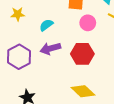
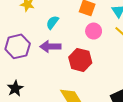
cyan semicircle: (46, 25) -> (52, 22), turned -32

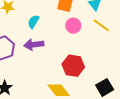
red hexagon: (80, 60) -> (73, 66), moved

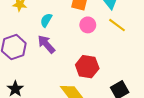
purple arrow: (34, 45) -> (46, 44), turned 54

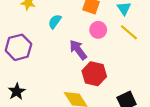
purple arrow: (46, 44) -> (78, 50), moved

